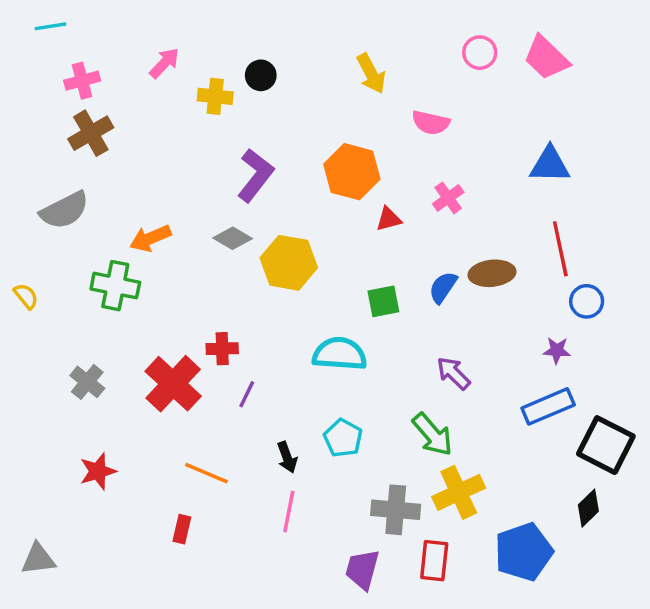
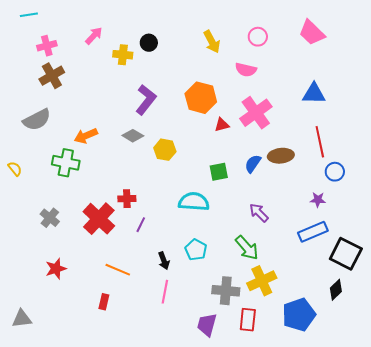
pink circle: (480, 53) -> (258, 37), moved
pink cross: (448, 198) -> (256, 113), size x1.8
yellow hexagon: (289, 263) -> (165, 150), size x0.7

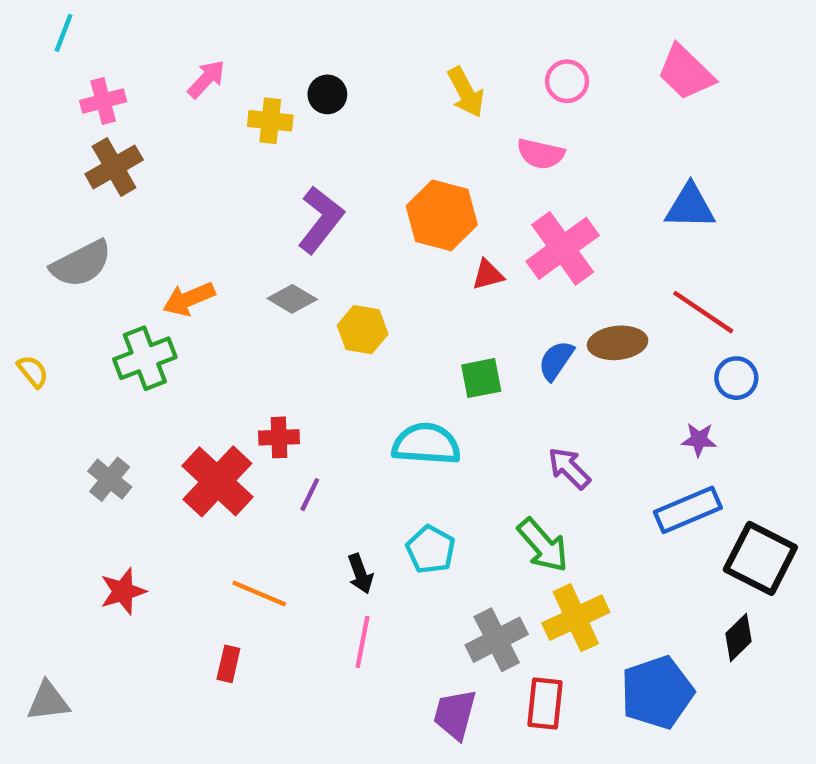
cyan line: (29, 15) -> (64, 33), turned -60
red line: (320, 142) -> (703, 312), turned -44
green cross: (66, 163) -> (145, 358), turned -32
gray cross: (226, 291) -> (497, 640), turned -32

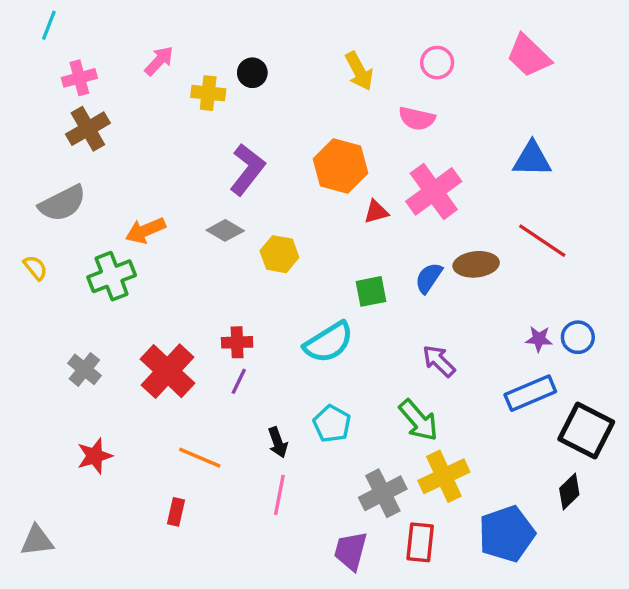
yellow semicircle: (33, 371) -> (35, 268), moved
blue circle: (736, 378) -> (578, 337), moved
red cross: (279, 437) -> (237, 342), moved
cyan semicircle: (426, 444) -> (329, 342), turned 144

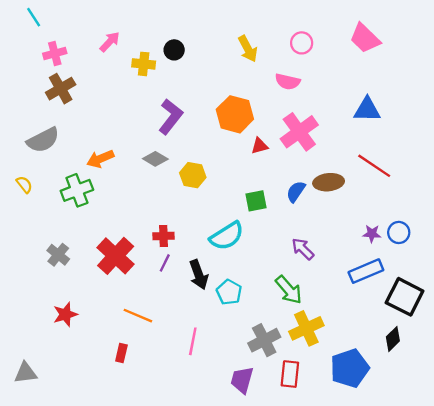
cyan line: (49, 25) -> (34, 17), turned -54
black arrow: (278, 442) -> (199, 275), moved, size x1.4

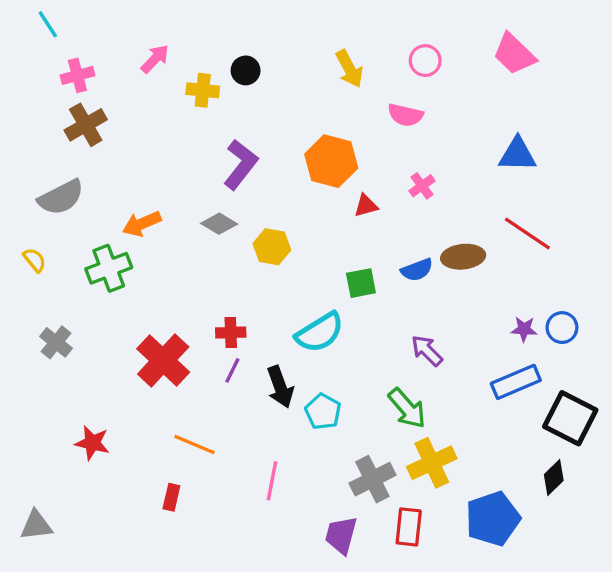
pink cross: (299, 132) -> (422, 186), size x0.5
blue semicircle: (296, 192) -> (417, 270), turned -145
gray cross: (58, 255) -> (56, 342), moved
red star: (65, 314) -> (92, 443), turned 30

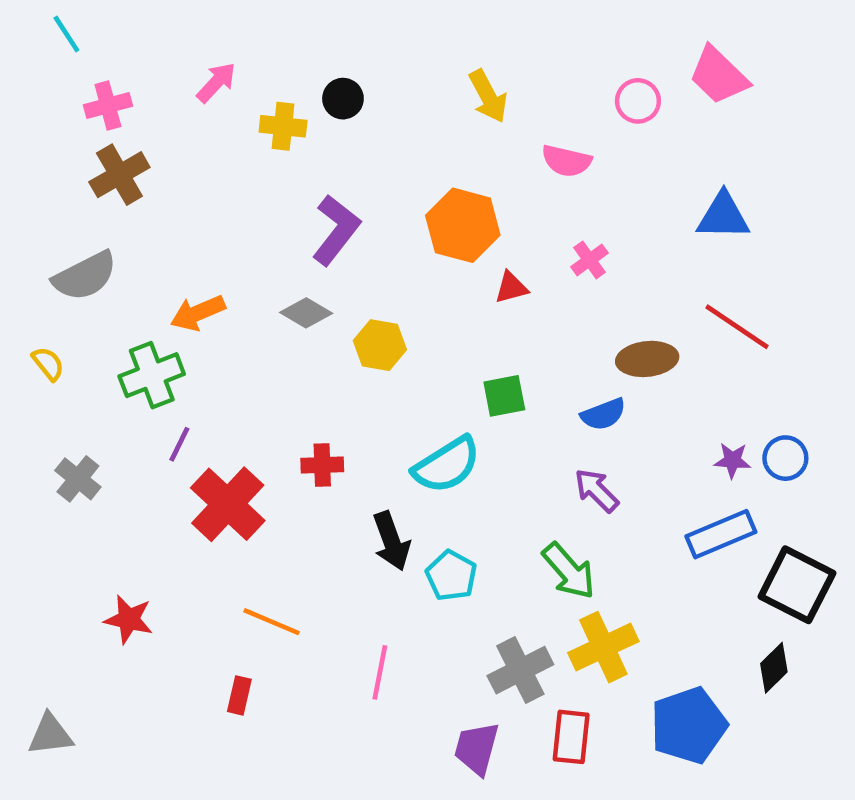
pink circle: (425, 61) -> (638, 101), moved
blue semicircle: (417, 270) -> (603, 414), moved
purple line: (232, 370) -> (179, 444), moved

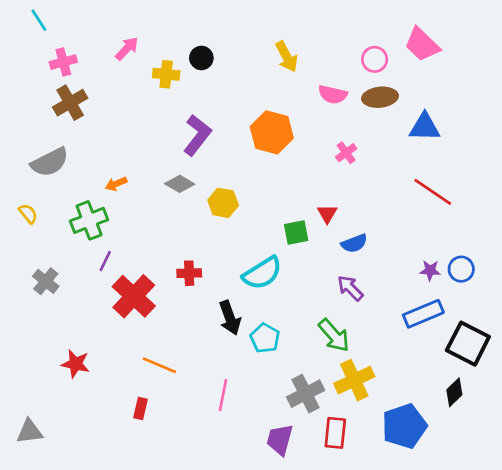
red triangle: (511, 288) -> (327, 214), moved, turned -45
orange arrow: (198, 313) -> (116, 184), size x0.7
brown ellipse: (647, 359) -> (380, 97), moved

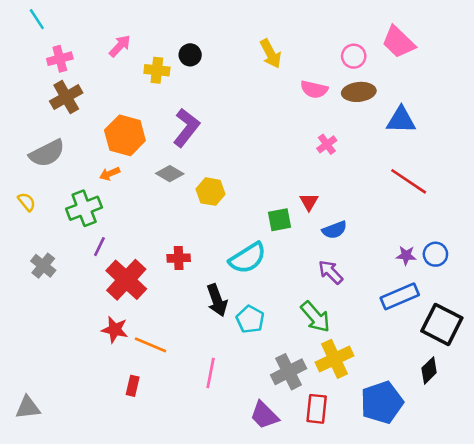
orange hexagon: (272, 132) -> (125, 135), moved
red star: (76, 364) -> (115, 330), moved
purple trapezoid: (280, 440) -> (264, 415), turned -60

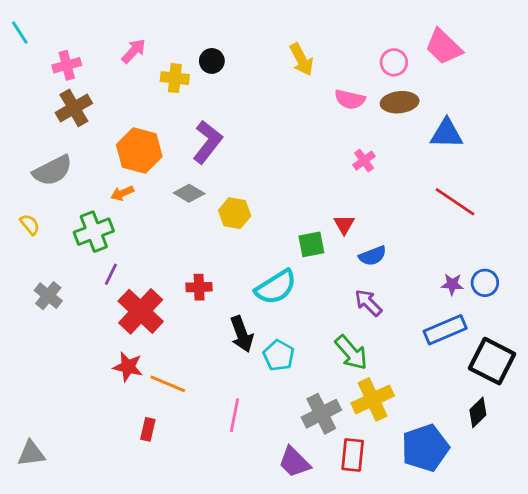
cyan line: (37, 19) -> (20, 33), moved

